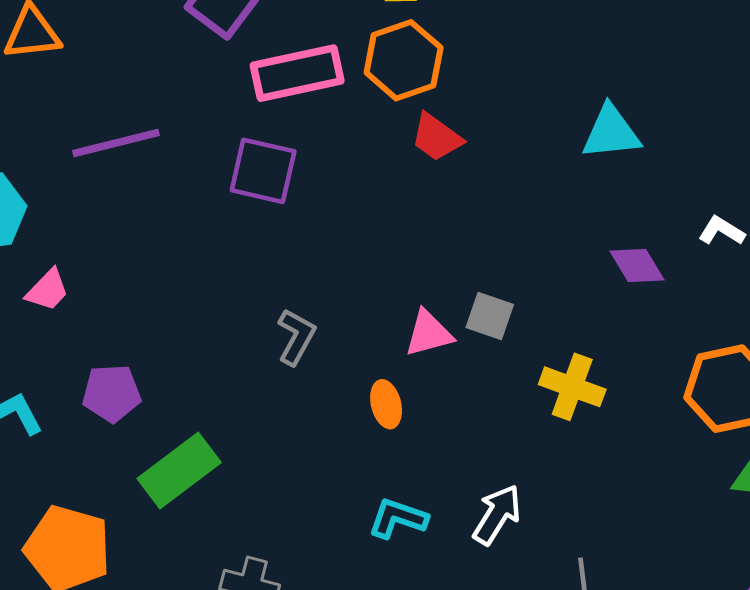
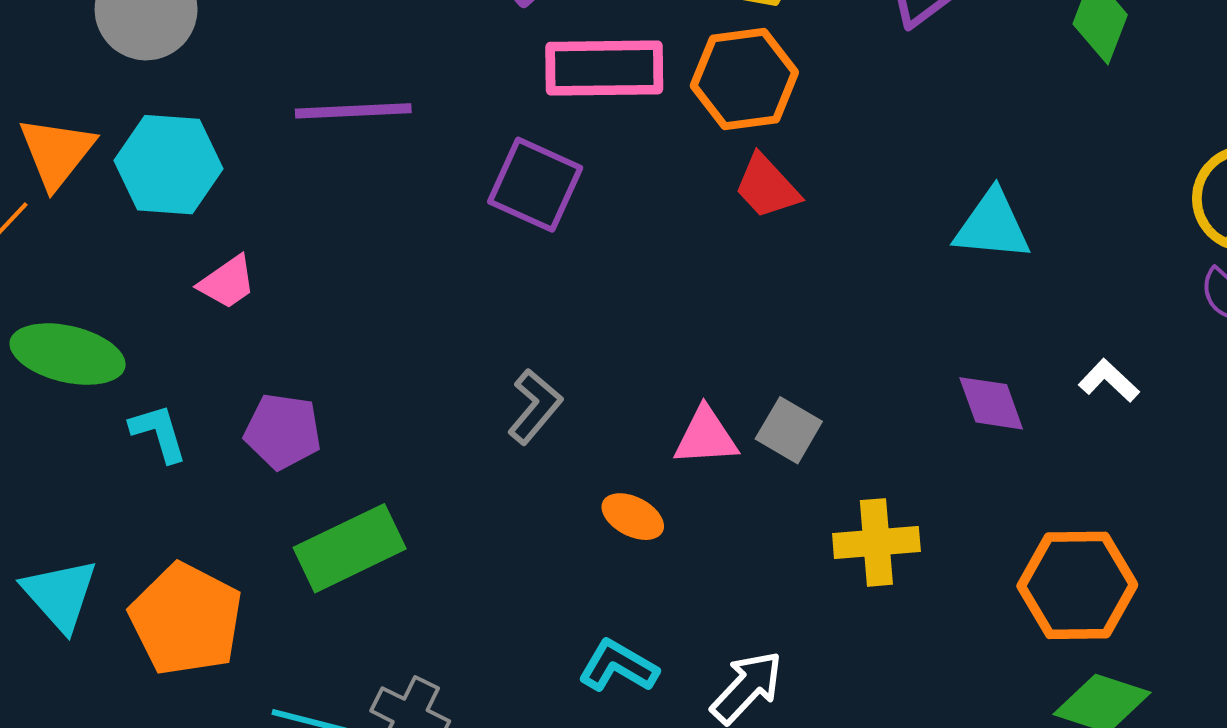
yellow cross: (572, 387) -> (876, 542), turned -36
orange ellipse: (386, 404) -> (633, 517), turned -60

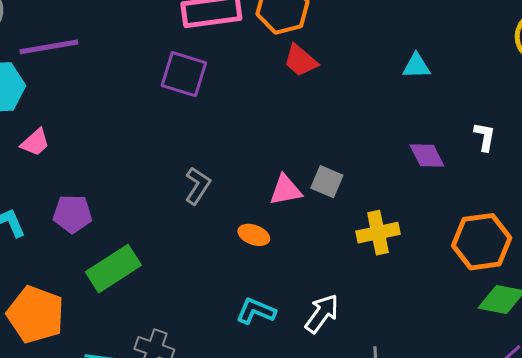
purple line: (353, 111) -> (49, 47), moved
cyan triangle: (992, 226) -> (416, 66), size x0.7
white L-shape: (1109, 381) -> (485, 137), turned 64

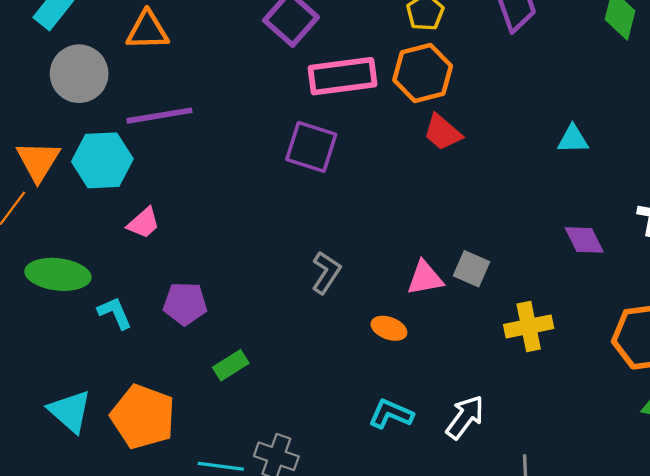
green rectangle: (113, 269) -> (231, 365), size x0.6

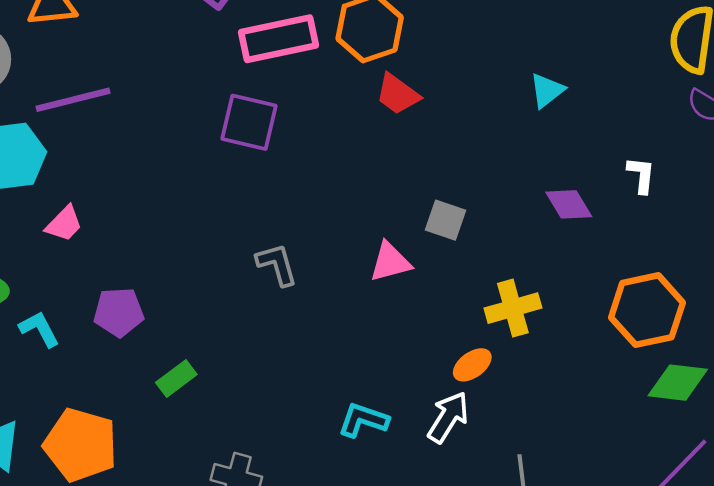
cyan triangle: (573, 139) -> (547, 90), turned -32
gray square: (472, 269) -> (446, 220), moved
gray L-shape: (326, 273) -> (277, 264), turned -45
orange ellipse: (389, 328) -> (472, 365), moved, turned -52

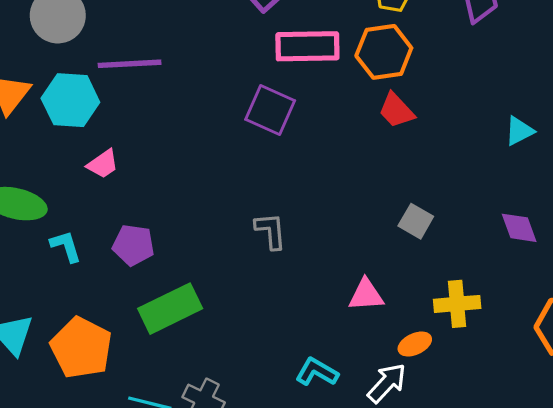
pink triangle: (390, 262) -> (366, 295), moved
green rectangle: (176, 379) -> (170, 309), size x1.8

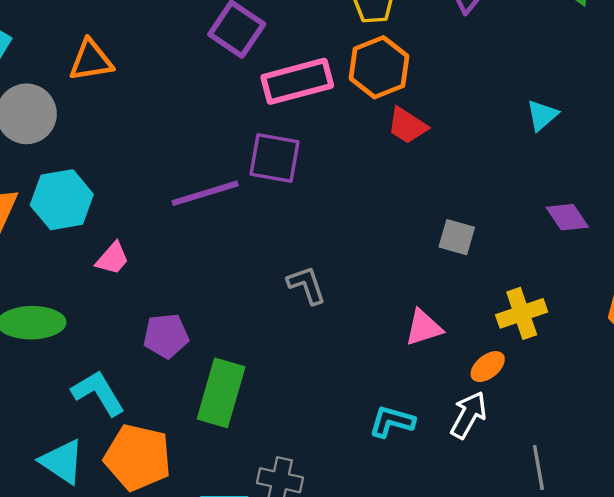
purple line: (130, 64) -> (205, 193), moved
cyan L-shape: (66, 246) -> (98, 393), moved, size x1.4
green rectangle: (170, 309) -> (221, 393), turned -34

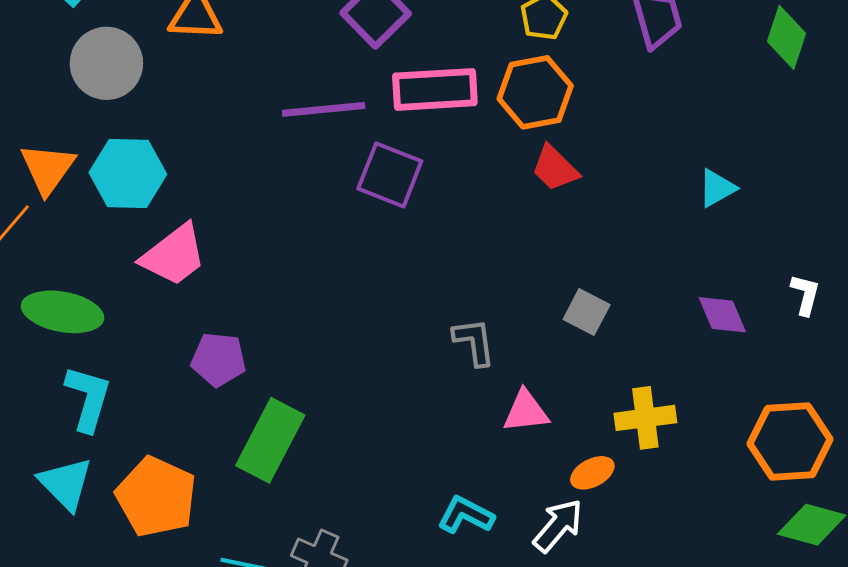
purple line: (205, 193) -> (324, 109), moved
pink trapezoid: (112, 258) -> (174, 255), size x1.6
gray L-shape: (306, 285) -> (474, 342), moved
cyan L-shape: (98, 393) -> (88, 398), moved, turned 36

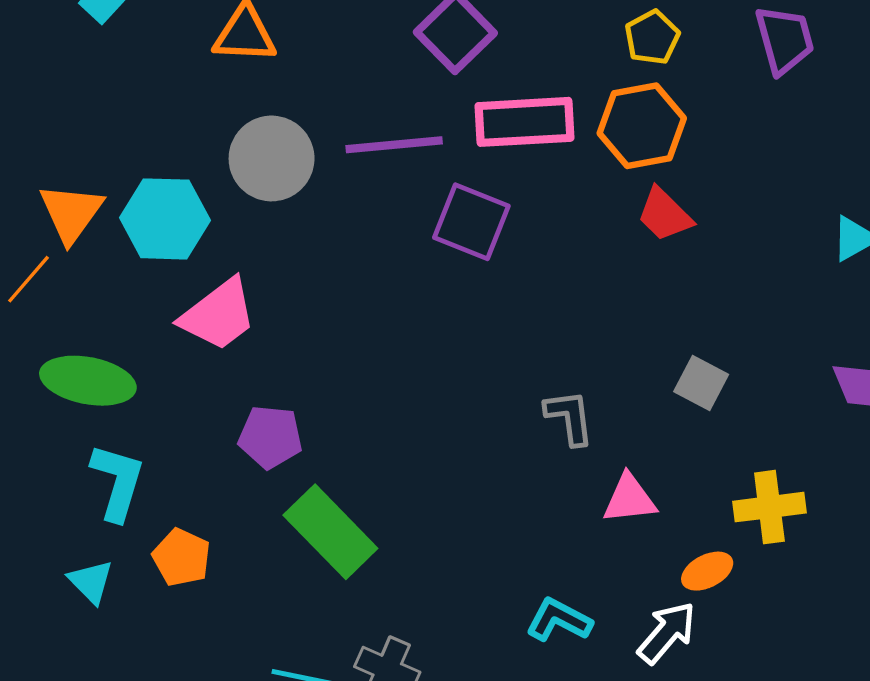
gray circle: (106, 63) -> (272, 158), moved
green rectangle: (270, 440) -> (330, 532), turned -72
cyan triangle: (66, 484) -> (91, 582), size x0.7
orange pentagon: (156, 497) -> (182, 557), moved, size x0.6

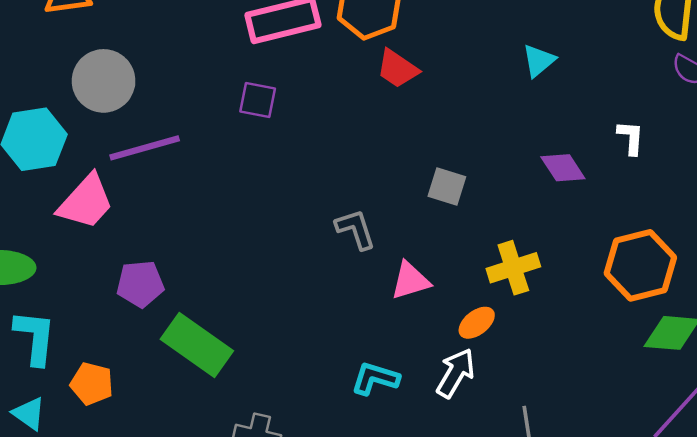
purple line: (394, 145) -> (145, 148), moved
purple square: (471, 222) -> (258, 100), size x0.7

